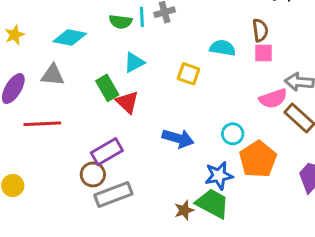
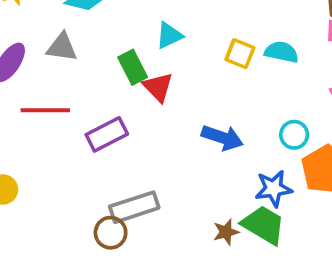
cyan semicircle: (223, 48) -> (281, 52), moved
purple rectangle: (107, 152) -> (107, 134), moved
brown circle: (93, 174) -> (111, 233), moved

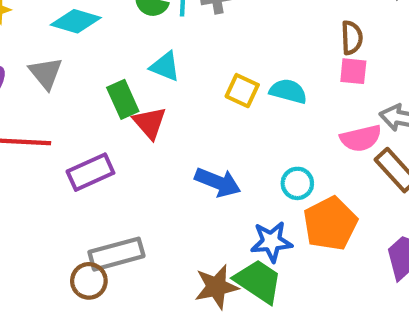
cyan triangle: (169, 36) -> (165, 66), turned 44
gray triangle: (62, 47) -> (46, 73), turned 40
brown star: (226, 232) -> (216, 287), size x1.5

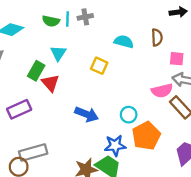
cyan triangle: (165, 66) -> (58, 53), turned 42
pink square: (353, 71) -> (177, 59), moved
cyan semicircle: (288, 91) -> (124, 42), moved
green rectangle: (123, 99) -> (36, 71), turned 54

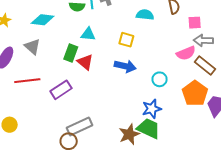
cyan triangle: (58, 53) -> (88, 34), turned -49
blue arrow: (87, 114) -> (125, 66), moved
orange pentagon: (146, 136) -> (195, 93), moved

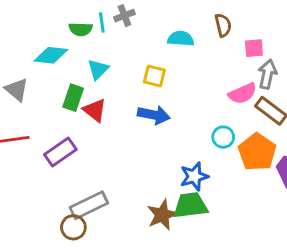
cyan diamond: (43, 20) -> (51, 55), moved
cyan triangle: (88, 34) -> (98, 69), turned -49
gray arrow: (203, 40) -> (267, 74), turned 102
cyan circle: (160, 79) -> (223, 137), moved
green trapezoid: (149, 128) -> (190, 205), turned -30

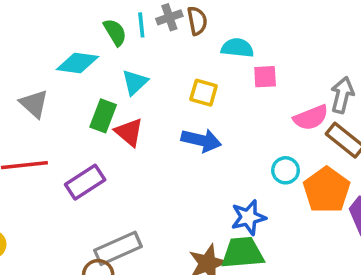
brown semicircle: (223, 25) -> (197, 21), moved
green semicircle: (81, 29) -> (115, 32), turned -125
pink square: (254, 48) -> (265, 77), moved

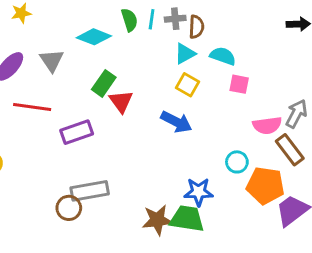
cyan triangle: (135, 82) -> (185, 54), moved
orange pentagon: (327, 190) -> (265, 186), turned 30

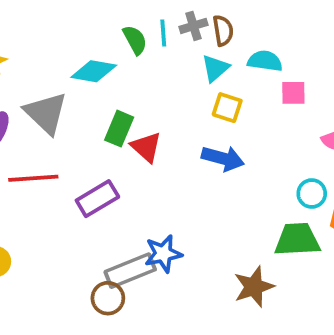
gray triangle: (52, 60) -> (46, 113), size x1.4
blue star: (199, 192) -> (163, 254), moved
green trapezoid: (187, 219) -> (297, 240), moved
brown star: (157, 220) -> (254, 287), moved

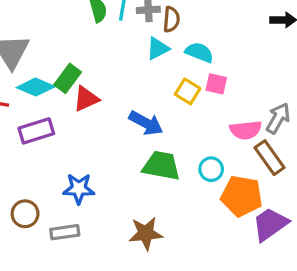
cyan diamond: (94, 71) -> (36, 87), moved
yellow square: (227, 108) -> (188, 91), moved
red triangle: (146, 147) -> (86, 99), turned 40
green trapezoid: (297, 240) -> (161, 166), moved
gray rectangle: (130, 271) -> (65, 232), moved, size x0.7

